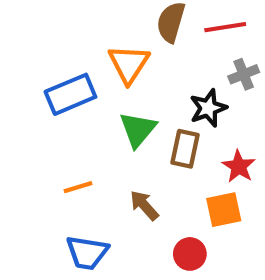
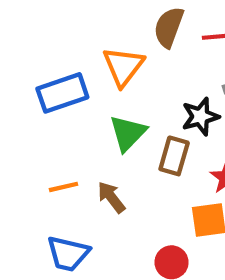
brown arrow: (144, 205) -> (111, 197), moved

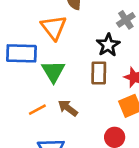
blue rectangle: (62, 93) -> (21, 53), turned 36
green triangle: (128, 133) -> (53, 71), moved

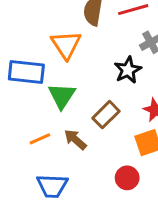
brown rectangle: (99, 73) -> (106, 115), moved, turned 40

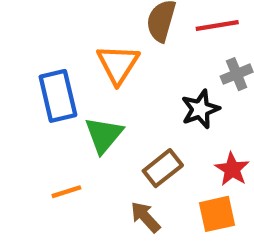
blue rectangle: (26, 72) -> (58, 96), turned 64
brown arrow: (75, 140) -> (145, 217), moved

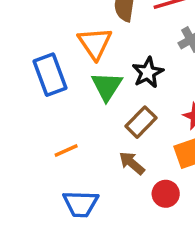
black star: (200, 109) -> (148, 73), moved
green triangle: (104, 135) -> (107, 86), moved

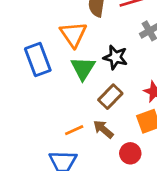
black star: (148, 73) -> (115, 57), turned -30
orange line: (66, 150) -> (74, 130), moved

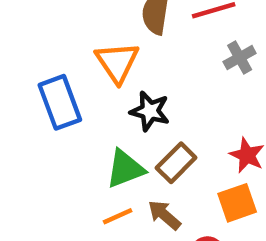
black star: (115, 57) -> (150, 111), moved
green triangle: (83, 68) -> (125, 169), moved, turned 36

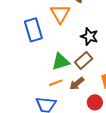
black star: (150, 111) -> (89, 36), moved
brown arrow: (164, 215) -> (77, 84), turned -84

